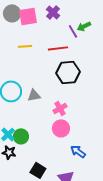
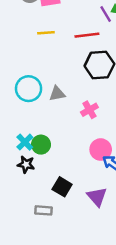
pink circle: (61, 128) -> (101, 150), moved

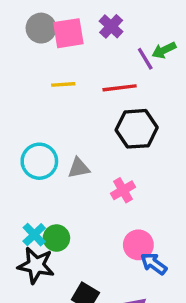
black star: (26, 164) -> (36, 265), size x1.5

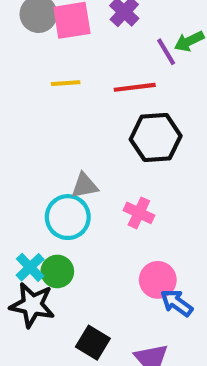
cyan circle: (39, 161) -> (68, 217), moved
pink cross: (123, 190) -> (139, 213), turned -35

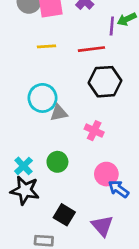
purple line: (166, 52) -> (112, 26), turned 36
cyan circle: (68, 217) -> (42, 98), moved
green circle: (57, 271) -> (57, 162), moved

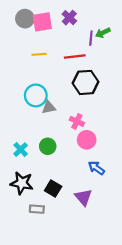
pink circle: (106, 174) -> (87, 140), moved
black star: (25, 190) -> (22, 183), moved

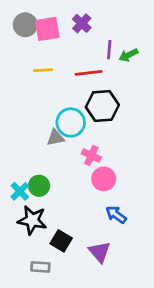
green arrow: (103, 33) -> (128, 55), moved
cyan circle: (36, 95) -> (71, 122), moved
green circle: (48, 146) -> (39, 186), moved
black star: (22, 183) -> (32, 220), moved

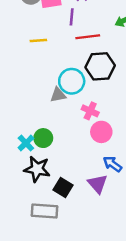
purple line: (109, 50) -> (72, 17), moved
yellow line: (43, 70) -> (38, 40), moved
purple triangle: (100, 252) -> (98, 184), moved
gray rectangle: (40, 267) -> (44, 211), size x1.5

